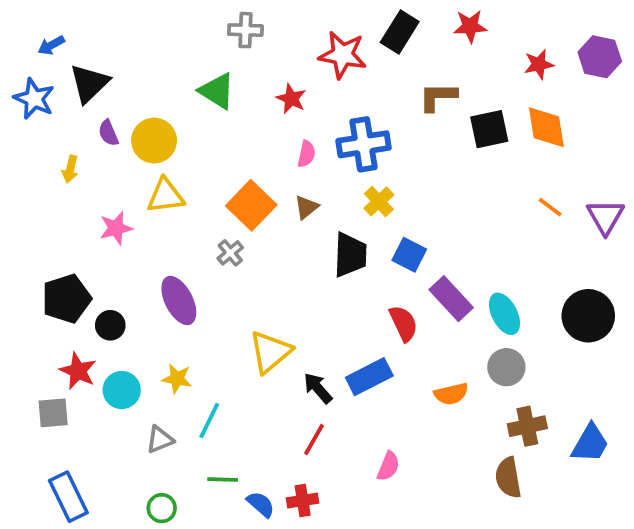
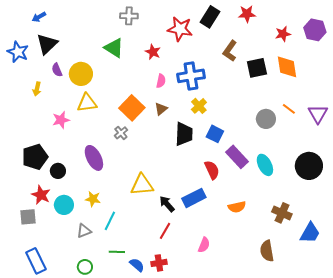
blue arrow: (51, 45) -> (39, 17), moved
brown L-shape: (438, 97) -> (230, 51), turned -55
yellow triangle: (270, 352) -> (142, 185), turned 35
gray circle: (506, 367) -> (266, 119), moved
brown cross: (527, 426) -> (282, 213), moved, turned 36

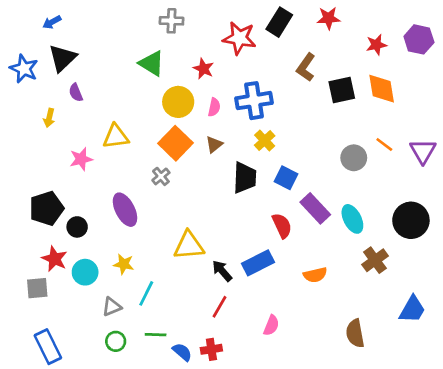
yellow circle: (81, 74) -> (178, 102), moved
brown cross: (282, 213) -> (375, 260), moved, turned 30
green circle: (85, 267) -> (116, 341), moved

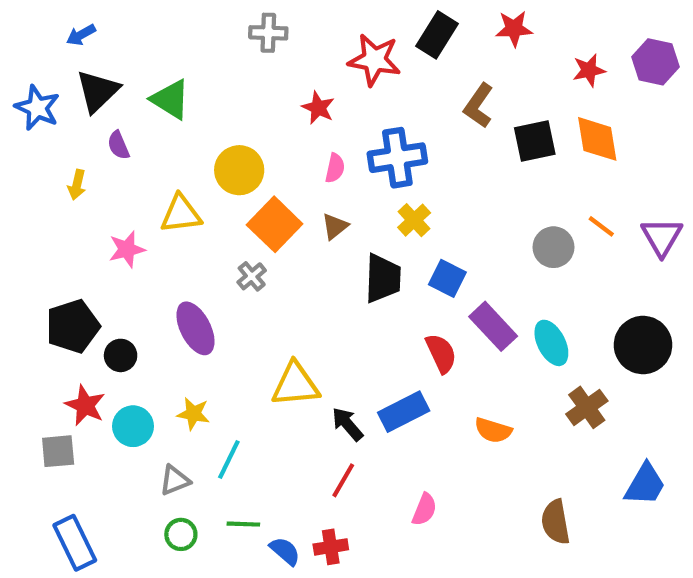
green triangle: (152, 63) -> (170, 99), moved
yellow circle: (178, 102) -> (239, 170), moved
orange semicircle: (315, 275) -> (493, 430), turned 30

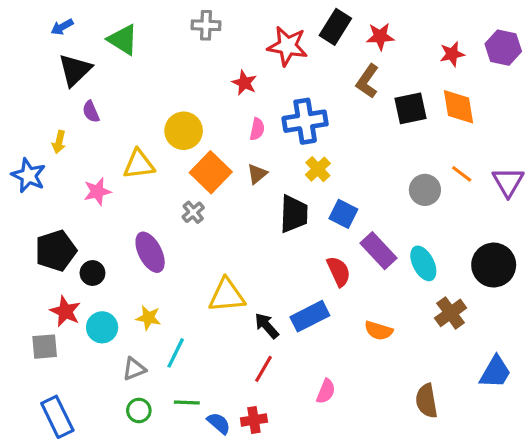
red star: (514, 29) -> (380, 36), moved
green triangle: (170, 99) -> (123, 40), moved
blue star: (37, 108) -> (29, 176), moved

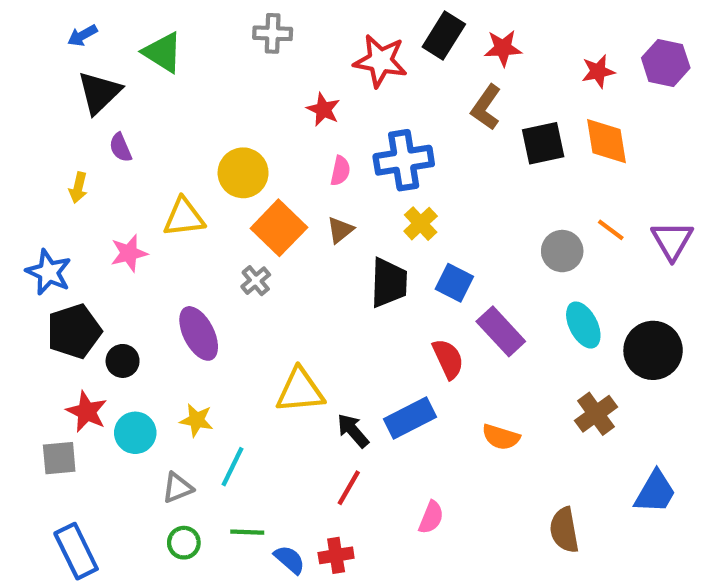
blue star: (29, 176) -> (49, 272), moved
cyan ellipse: (423, 263) -> (583, 325), moved

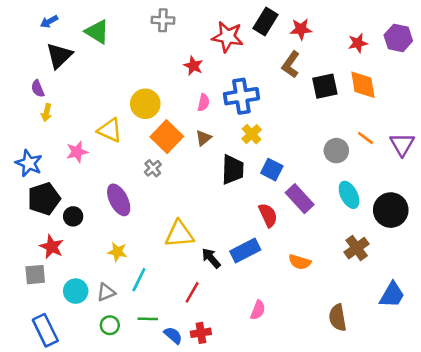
purple semicircle: (120, 147) -> (38, 89), moved
yellow triangle: (184, 217) -> (110, 130), turned 32
cyan circle: (135, 433) -> (76, 291), moved
red line: (349, 488) -> (192, 292), moved

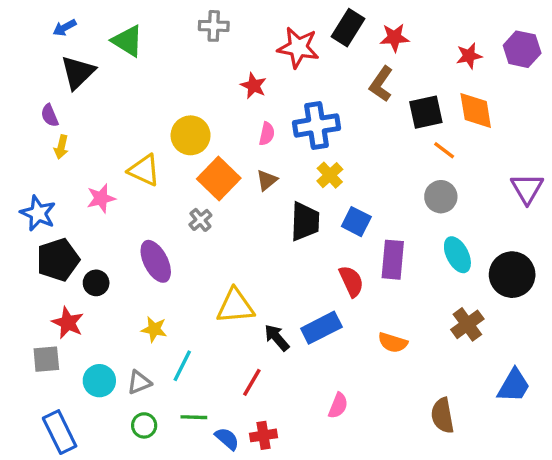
orange line: (365, 138) -> (444, 150), moved
purple rectangle: (300, 199) -> (393, 260), turned 48

